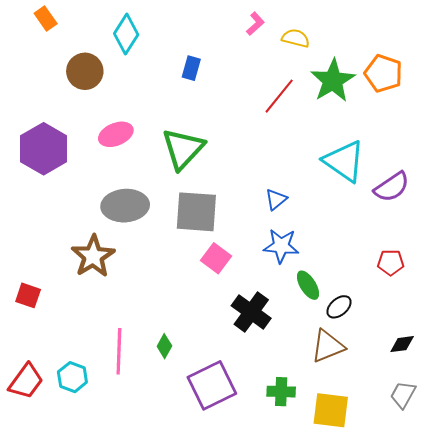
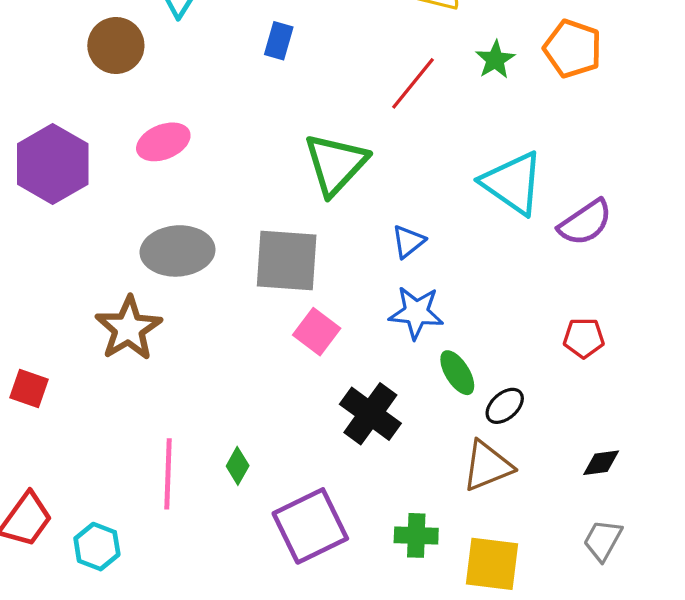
green star: (333, 81) -> (495, 60), size x0.6
green triangle: (183, 149) -> (336, 164), moved
cyan hexagon: (72, 377) -> (97, 547), moved

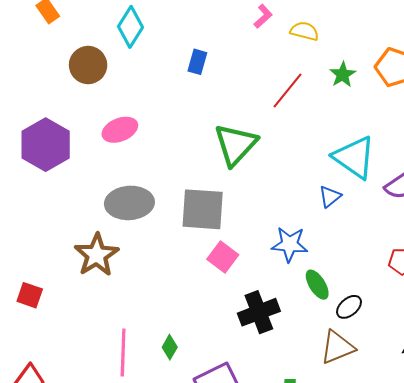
blue triangle: (408, 241) -> (330, 197), moved
black cross: (370, 414) -> (259, 312), turned 33

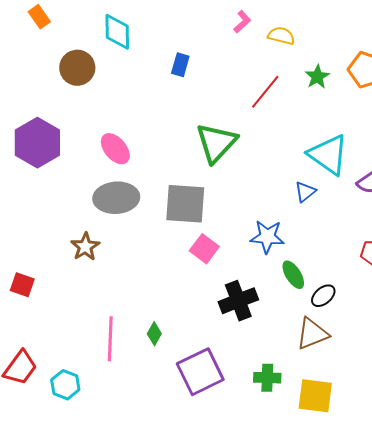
cyan diamond: (130, 27) -> (117, 32), turned -33
pink ellipse: (120, 130) -> (115, 149), moved, turned 72
brown star: (97, 255) -> (85, 247), size x0.7

